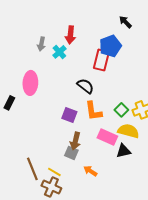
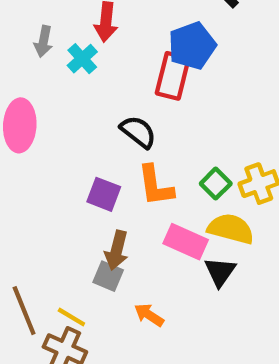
black triangle: (123, 151) -> (220, 272), turned -42

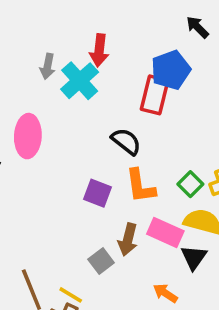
cyan cross: (82, 59) -> (80, 81), size x1.5
brown arrow: (117, 250) -> (128, 240), moved
gray square: (108, 276) -> (101, 261), turned 30
orange arrow: (149, 315) -> (165, 293), moved

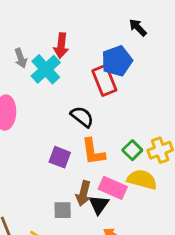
gray arrow: (47, 66) -> (21, 58), turned -30
red rectangle: (155, 95) -> (104, 80), turned -36
black triangle: (194, 257) -> (99, 205), moved
gray square: (101, 261) -> (63, 210), turned 36

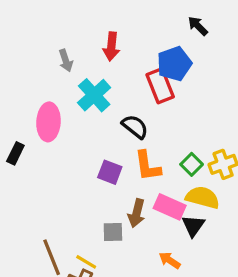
cyan cross: (46, 69) -> (94, 95), moved
black triangle: (99, 205) -> (193, 226), moved

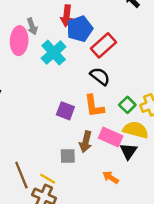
blue pentagon: (174, 64) -> (80, 29), moved
red rectangle: (160, 86) -> (104, 45), turned 70
pink ellipse: (48, 122) -> (19, 41), moved
black semicircle: (135, 127) -> (100, 76), moved

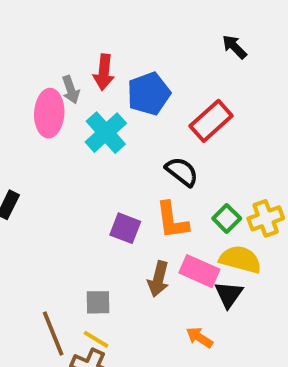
red arrow: (67, 16) -> (104, 72), moved
red rectangle: (104, 45) -> (211, 121), moved
gray square: (68, 156) -> (98, 302), moved

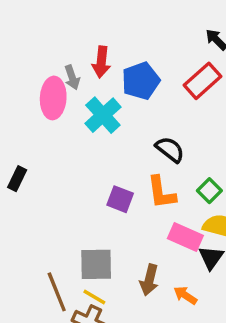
red rectangle: (211, 121) -> (202, 81), moved
brown arrow: (158, 279) -> (149, 280), moved
gray square: (98, 302) -> (96, 264), size x1.5

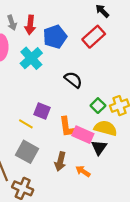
gray arrow: (72, 77) -> (12, 23), moved
orange L-shape: (161, 192) -> (68, 127), moved
gray square: (96, 264) -> (27, 152), turned 30
yellow line: (94, 297) -> (26, 124), moved

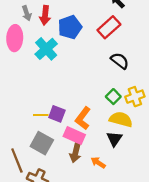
black semicircle: (73, 80) -> (120, 61), moved
purple square: (42, 111) -> (57, 114), moved
yellow line: (26, 124) -> (41, 115), turned -32
orange L-shape: (68, 127) -> (83, 118), turned 45
pink rectangle: (83, 135) -> (74, 136), moved

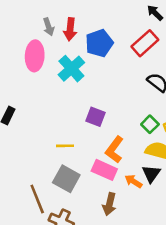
purple square: (57, 114) -> (95, 117), moved
brown arrow: (75, 153) -> (109, 204), moved
orange arrow: (98, 163) -> (133, 181), moved

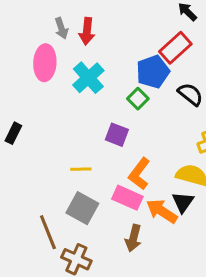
blue pentagon: (99, 43) -> (153, 72), moved
green square: (150, 124) -> (138, 99), moved
orange arrow: (133, 181) -> (162, 211), size x1.5

